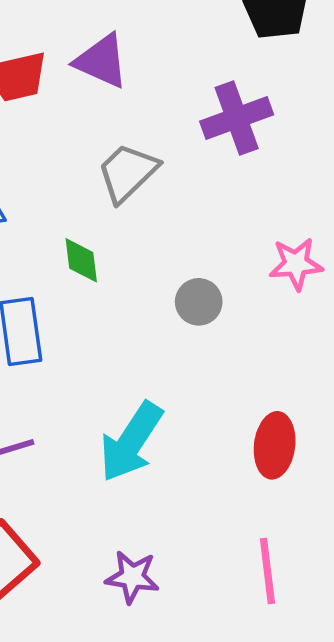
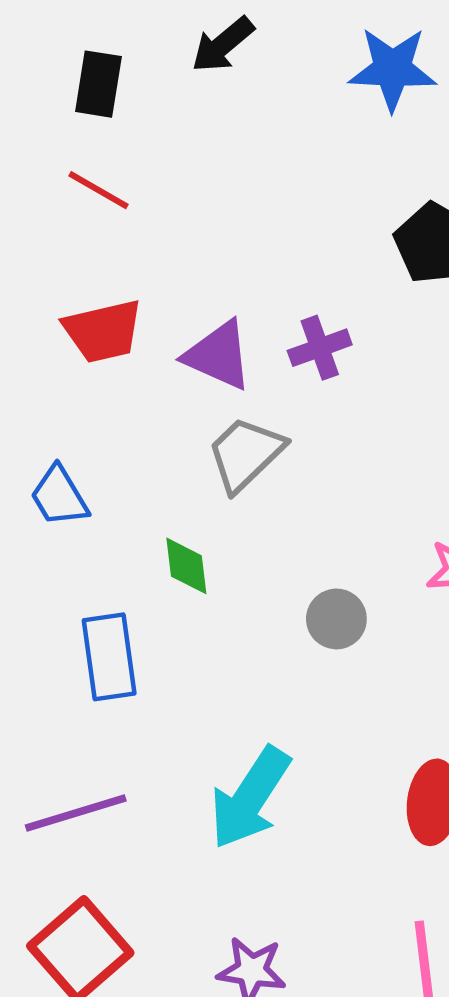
purple triangle: (101, 61) -> (218, 355), moved
purple cross: (237, 118) -> (320, 348), moved, size x0.7

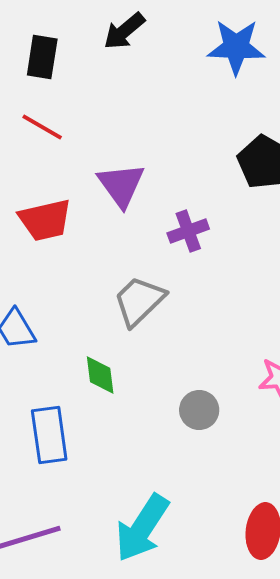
purple triangle: (218, 355) -> (121, 185), moved, turned 30

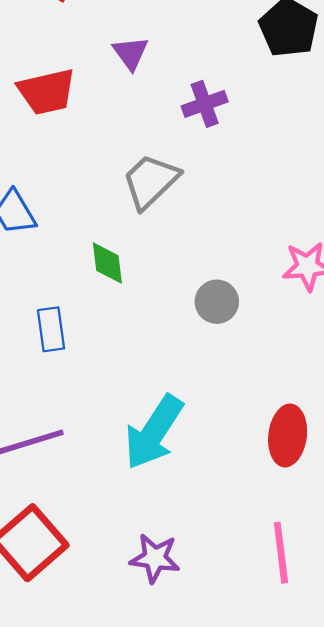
purple triangle: (121, 185) -> (131, 53), size x0.7
blue rectangle: (49, 435) -> (51, 329), size x0.7

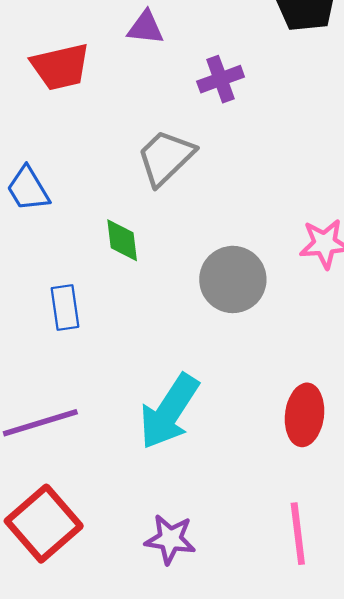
purple triangle: (131, 53) -> (146, 28), turned -48
gray circle: (217, 302) -> (233, 279), size x1.5

